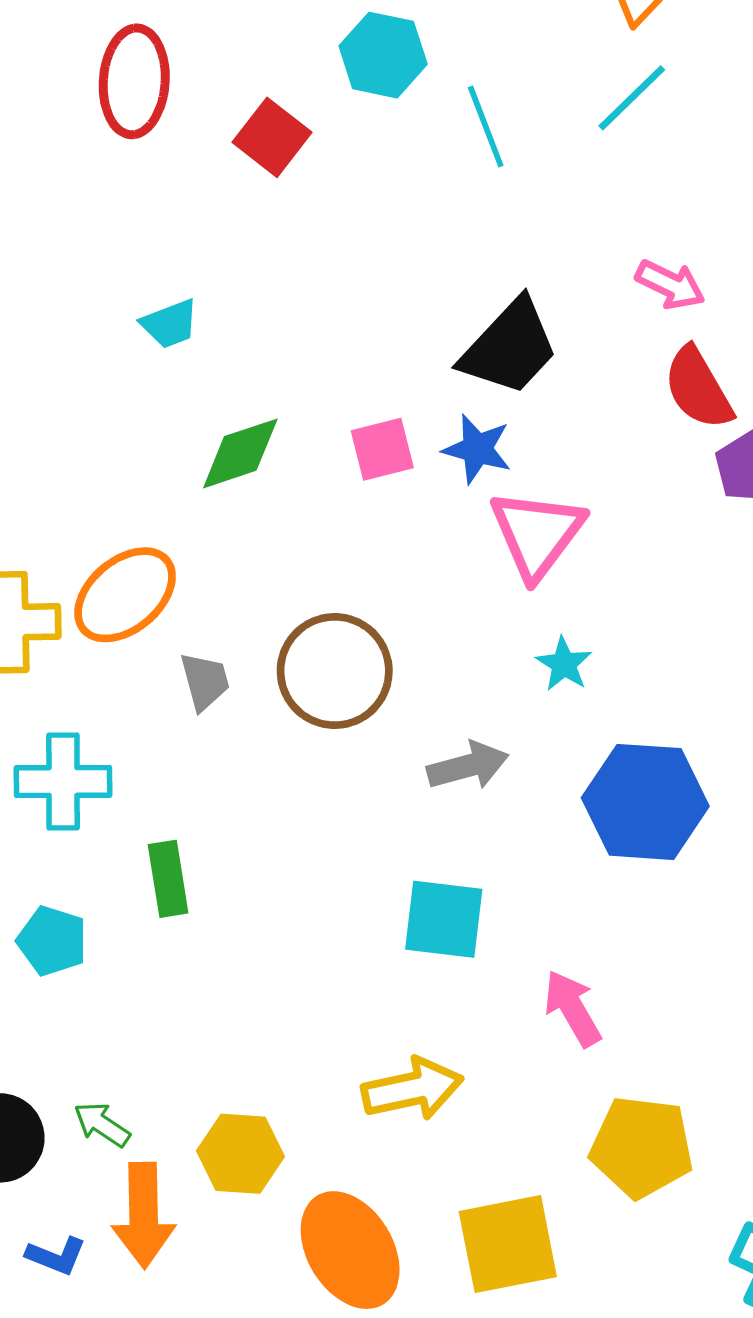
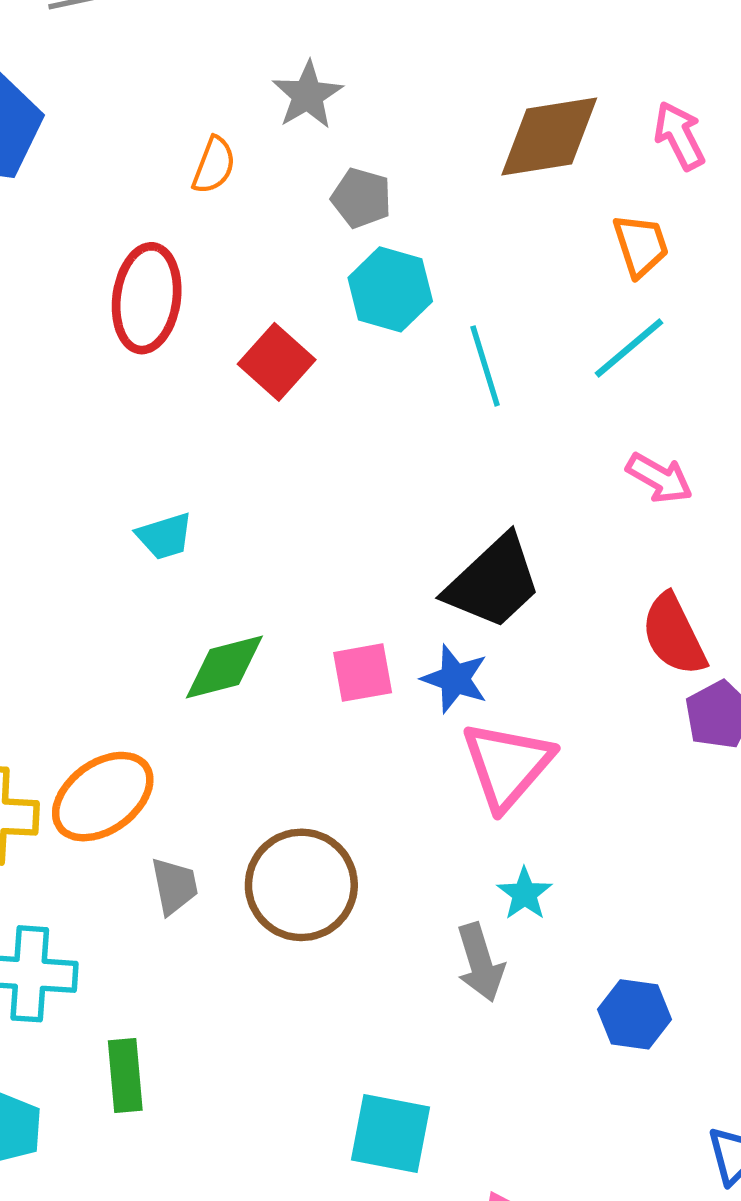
pink arrow: (670, 285) -> (659, 478), moved
gray arrow: (468, 766) -> (480, 962), moved, turned 84
blue hexagon: (645, 802) -> (635, 1014), moved, size x0.6

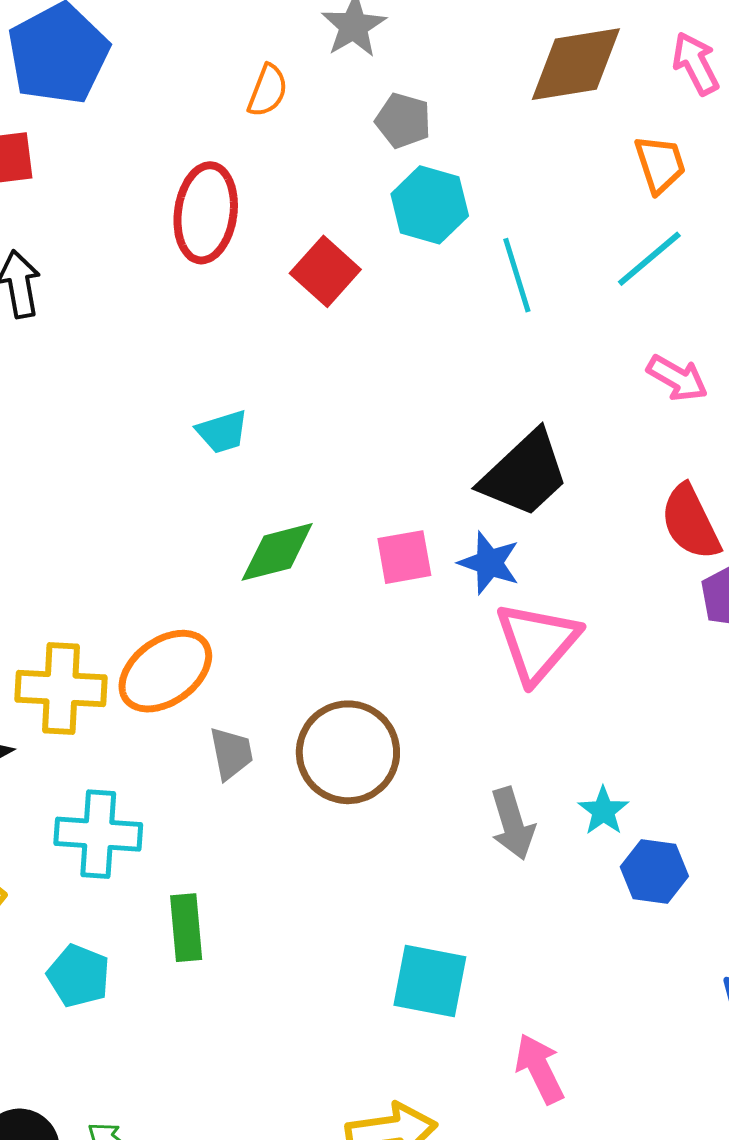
cyan star: (525, 894) -> (603, 811), moved

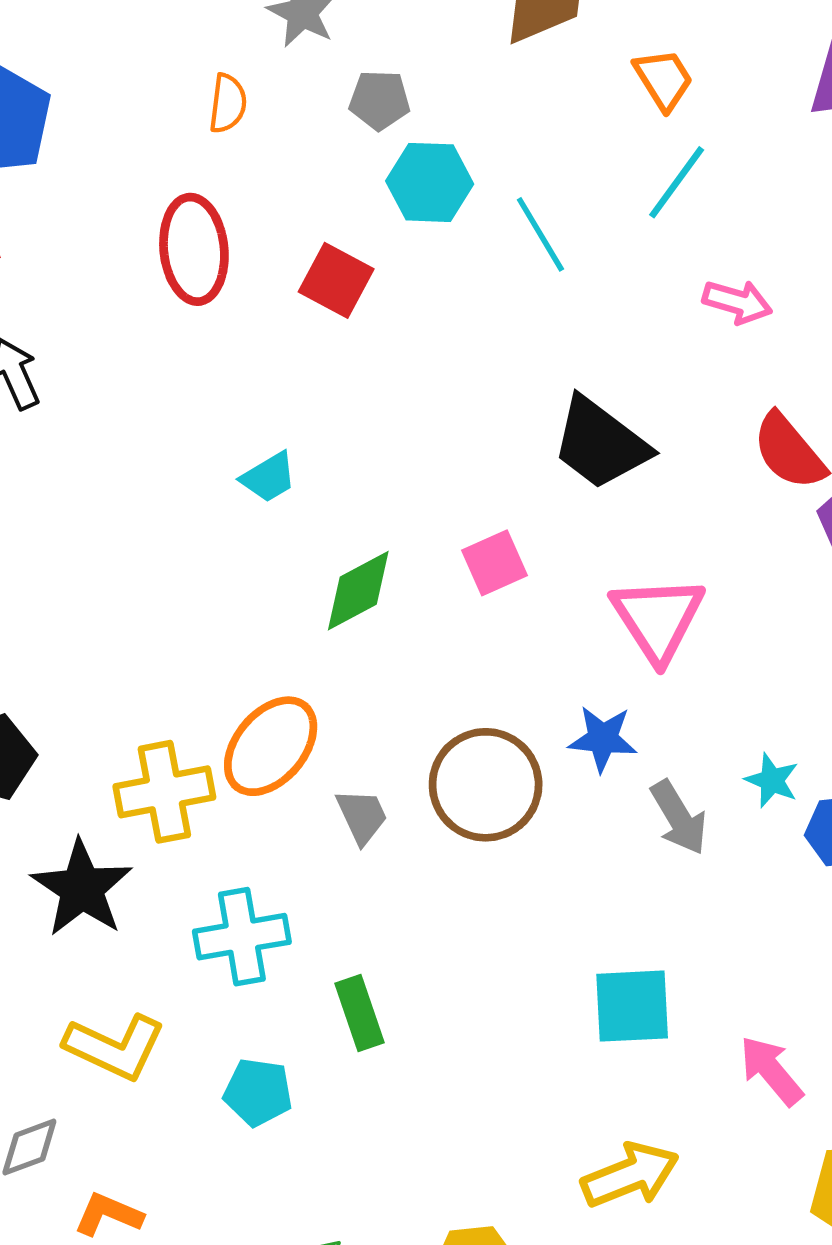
black trapezoid: (525, 474) -> (600, 443), turned 94
blue star: (489, 563) -> (603, 739), moved

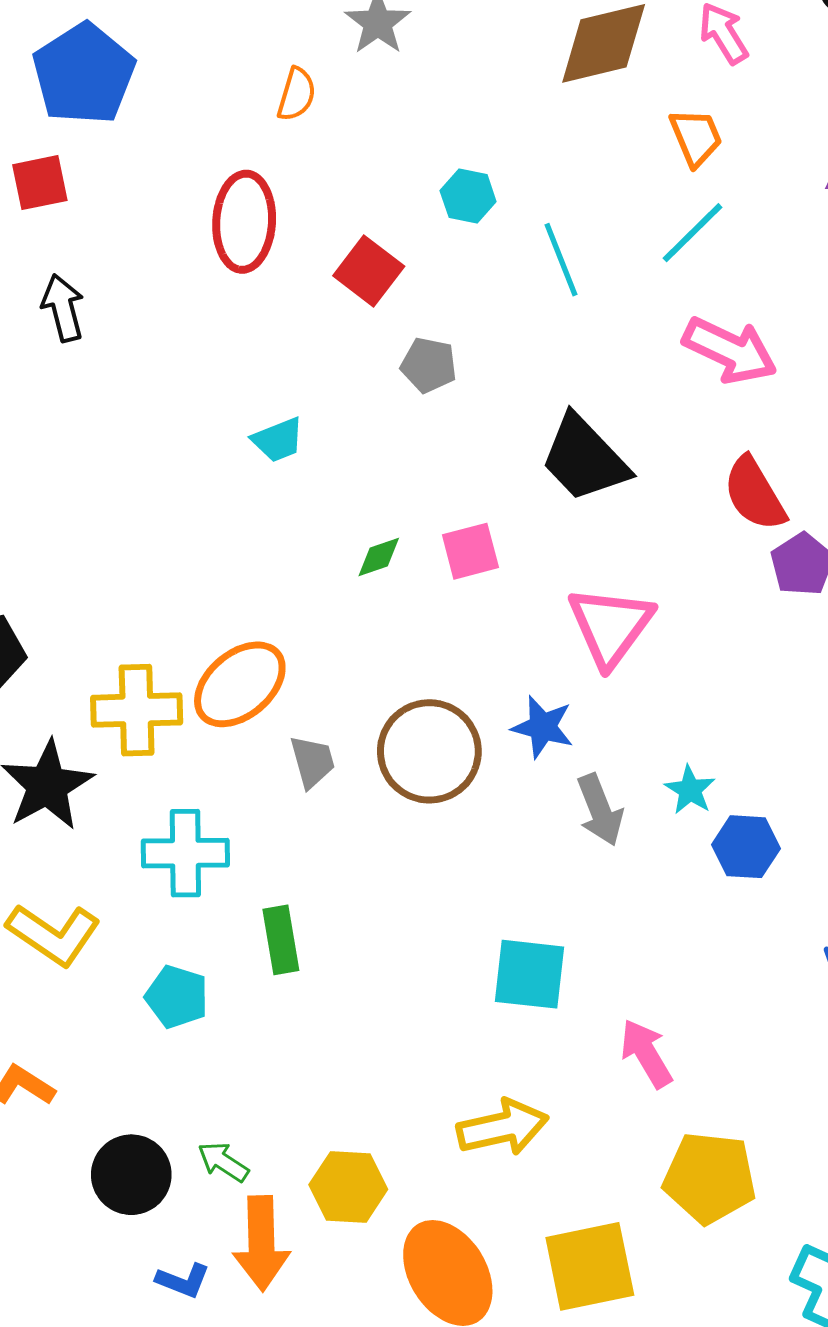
gray pentagon: (380, 100) -> (429, 365), moved
cyan hexagon: (430, 182) -> (468, 196), size x0.7
pink arrow: (737, 302) -> (730, 350), size x1.5
green diamond: (358, 591) -> (379, 557), moved, size x0.6

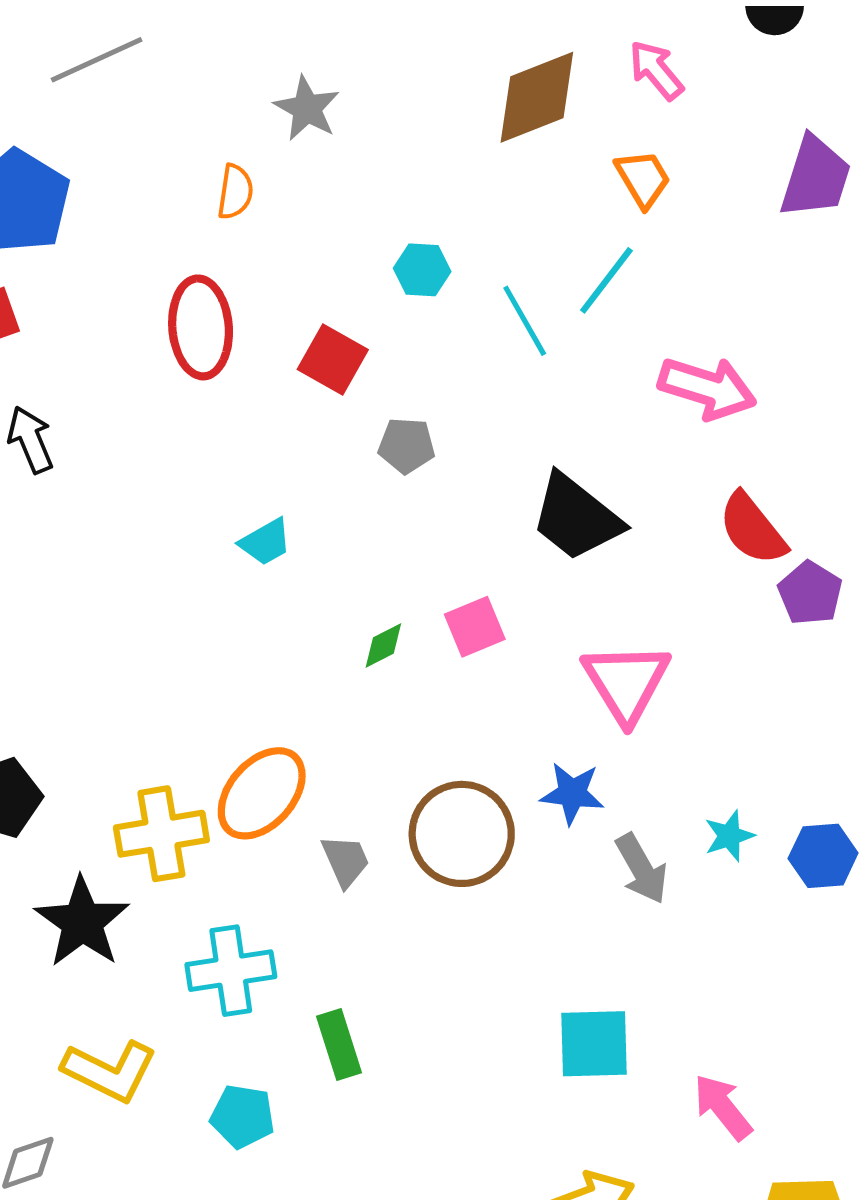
cyan line: (693, 233) -> (606, 280), moved
cyan star: (690, 790) -> (729, 836), turned 30
blue hexagon: (746, 847) -> (823, 856), moved

